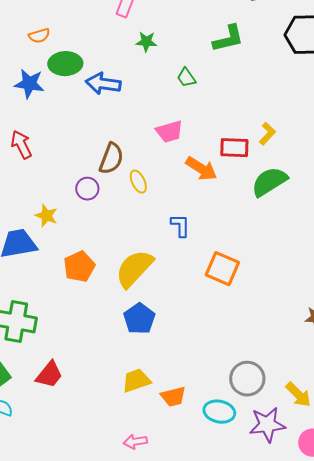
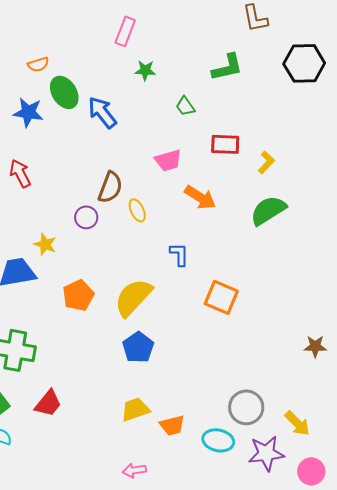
green ellipse: (65, 64) -> (64, 92), turned 60
blue arrow: (103, 84) -> (102, 112), turned 44
red rectangle: (234, 148) -> (225, 144), moved

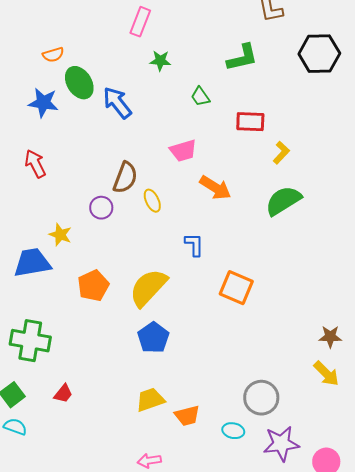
red rectangle: (225, 144) -> (250, 122), moved
red trapezoid: (48, 403) -> (63, 394), size x0.7
yellow arrow: (297, 423) -> (326, 374), moved
cyan ellipse: (218, 440) -> (233, 431), size x0.7

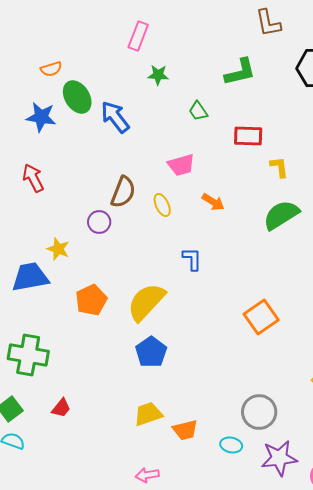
yellow L-shape: (281, 153) -> (279, 167), turned -50
orange arrow: (215, 188) -> (213, 202), size x0.7
yellow ellipse: (152, 201) -> (162, 205), moved
orange square: (236, 288) -> (261, 317), moved, turned 32

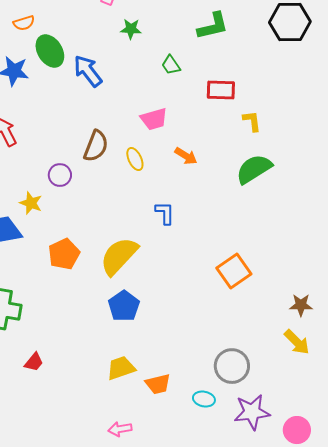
purple circle: (99, 222) -> (60, 175), moved

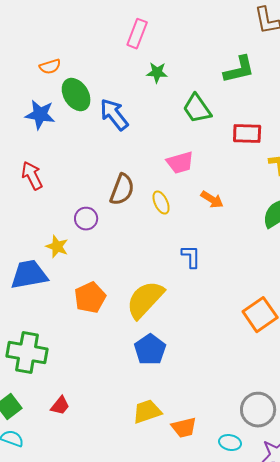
green trapezoid: (171, 65) -> (197, 109), size x1.5

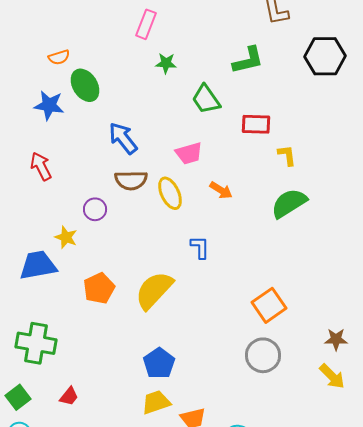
blue arrow: (114, 115) -> (123, 138), moved
brown semicircle: (122, 190) -> (131, 180), turned 68
yellow ellipse: (161, 203) -> (170, 193), size x1.4
blue pentagon: (150, 350) -> (159, 363), moved
gray circle: (258, 410) -> (263, 355), moved

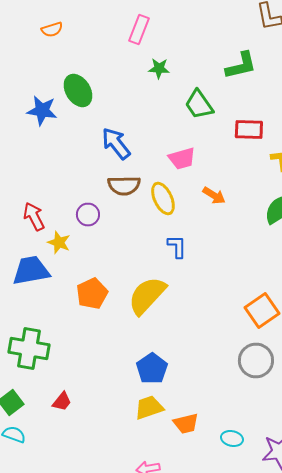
orange semicircle: (59, 57) -> (52, 30), moved
red arrow: (41, 166) -> (34, 216), moved
blue L-shape: (200, 247) -> (177, 246), moved

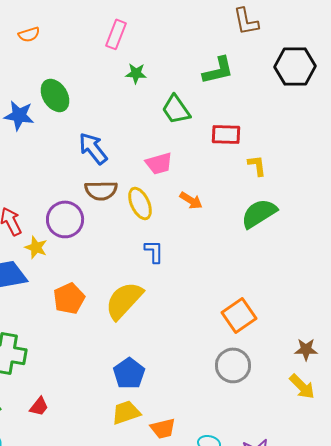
purple circle: (88, 214) -> (65, 219), size x1.6

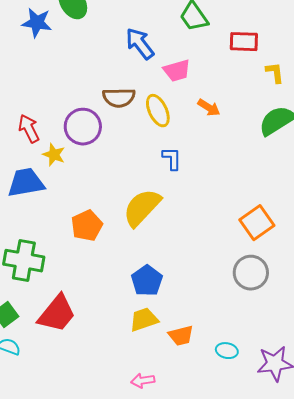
blue arrow: (93, 148) -> (140, 44), moved
orange pentagon: (69, 298) -> (87, 226), moved
red trapezoid: (39, 406) -> (57, 314), size x2.0

